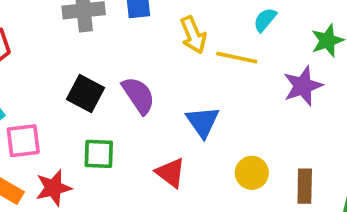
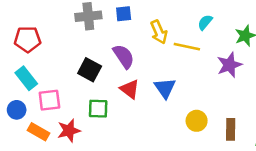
purple semicircle: (138, 95) -> (124, 56), moved
red triangle: (171, 173) -> (130, 89), moved

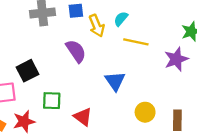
cyan semicircle: (205, 22) -> (121, 19), moved
yellow arrow: (159, 32) -> (97, 26), moved
black square: (90, 70) -> (27, 71), moved, turned 35
red triangle: (130, 89) -> (83, 117), moved

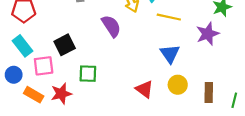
blue triangle: (115, 81) -> (170, 54), moved
red triangle: (83, 117) -> (144, 89), moved

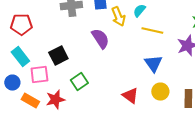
green square: (88, 74) -> (79, 82), turned -36

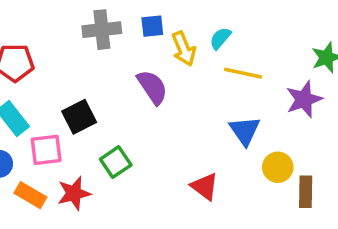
yellow circle: (160, 92) -> (278, 167), moved

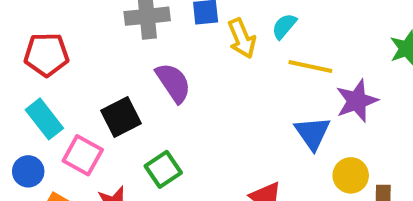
purple semicircle: (152, 87) -> (173, 83), moved
purple star: (304, 99) -> (357, 101), moved
pink square: (46, 150) -> (83, 155), turned 36

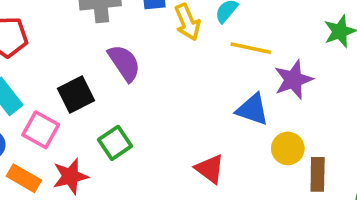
blue triangle: (312, 133) -> (253, 109), turned -36

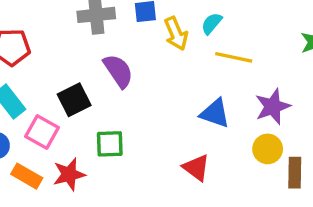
purple star: (293, 80) -> (273, 107), moved
blue triangle: (253, 109) -> (215, 113), moved
green square: (115, 143) -> (110, 144), turned 32

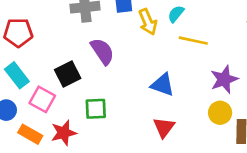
blue triangle: (215, 113) -> (163, 85), moved
red triangle: (196, 168) -> (164, 127), turned 30

